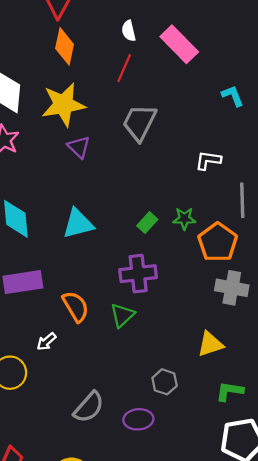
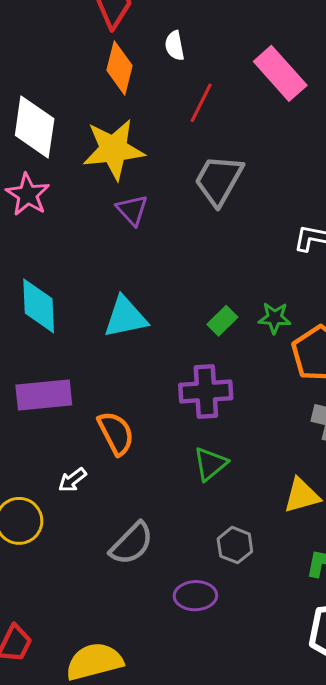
white semicircle: (129, 31) -> (175, 46), moved
green triangle: (122, 315) -> (210, 464), moved
gray semicircle: (89, 407) -> (132, 544), moved

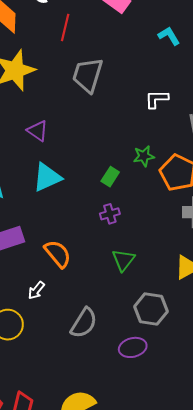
purple triangle: (132, 210) -> (38, 131), moved
green rectangle: (222, 321) -> (110, 177), moved
purple cross: (206, 391) -> (110, 214), size x0.6
gray hexagon: (235, 545) -> (151, 309), size x1.4

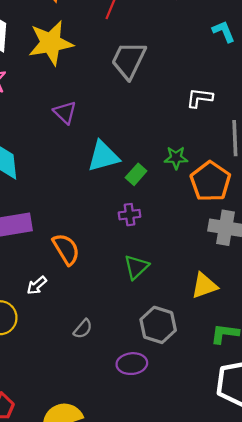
cyan triangle: (47, 177) -> (103, 156), moved
gray semicircle: (84, 323) -> (83, 329), size x0.6

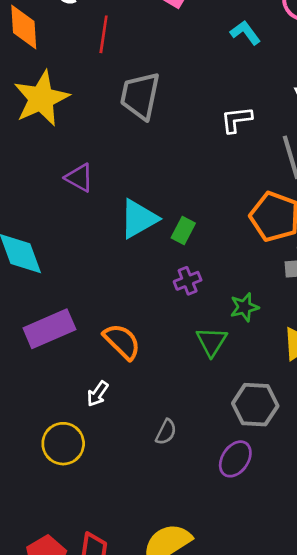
green star: (176, 158) -> (244, 307), moved
purple ellipse: (132, 364) -> (235, 459), turned -36

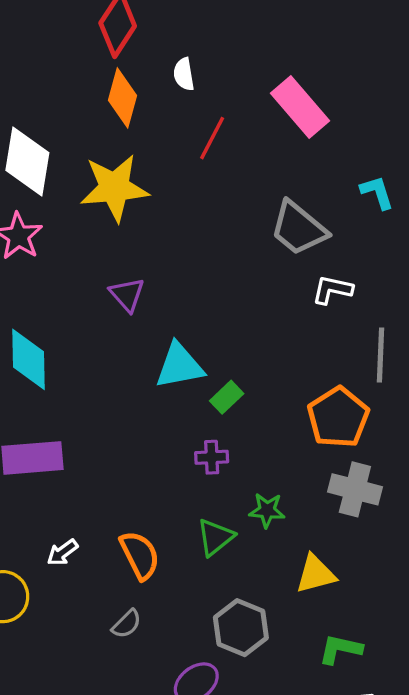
gray trapezoid: (140, 96) -> (299, 228), moved, turned -81
orange semicircle: (122, 341) -> (140, 555), moved

